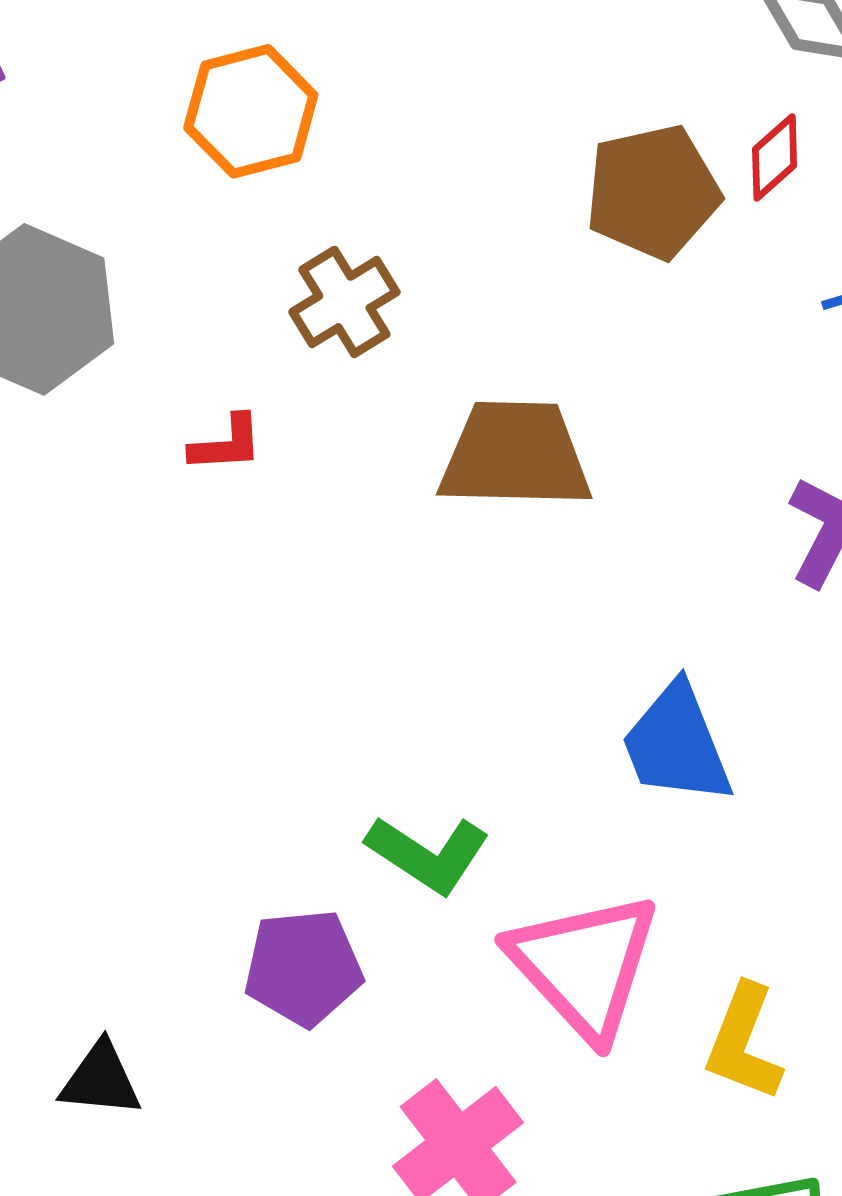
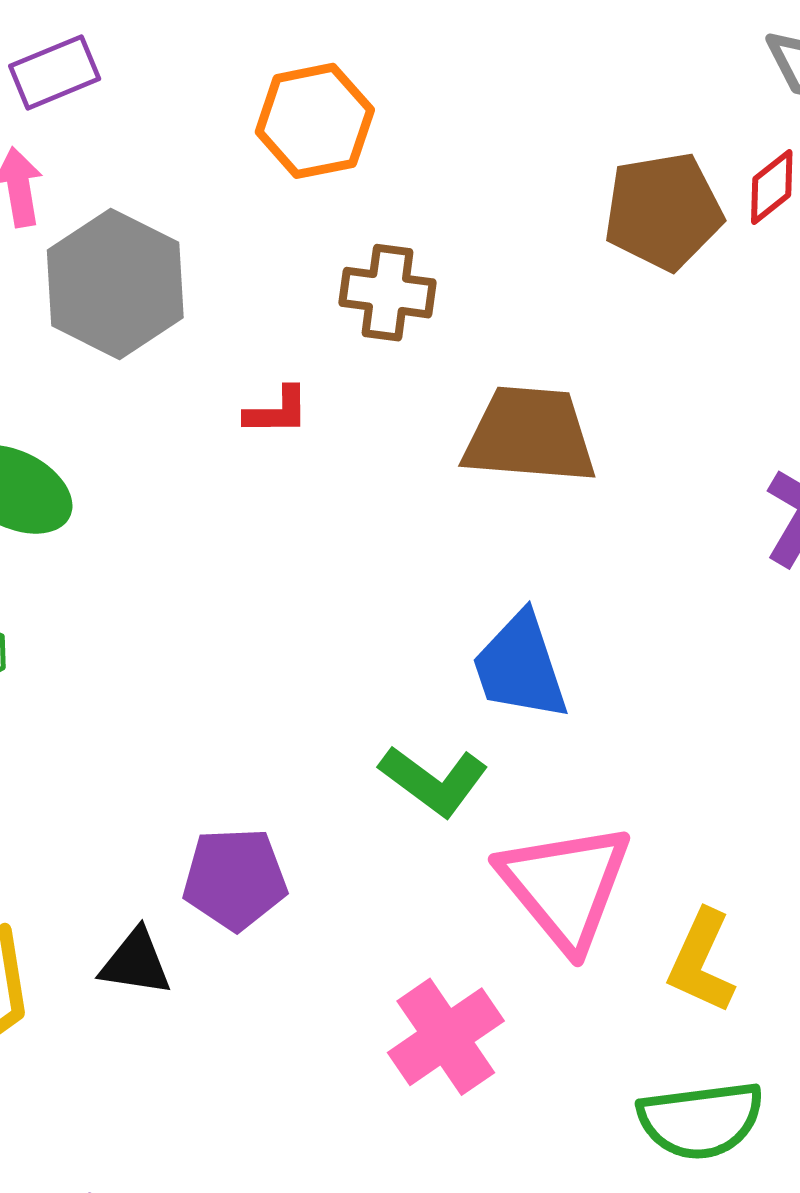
brown cross: (344, 302) -> (388, 293), turned 36
blue trapezoid: (676, 744) -> (520, 667), moved
purple pentagon: (303, 968) -> (235, 879), moved

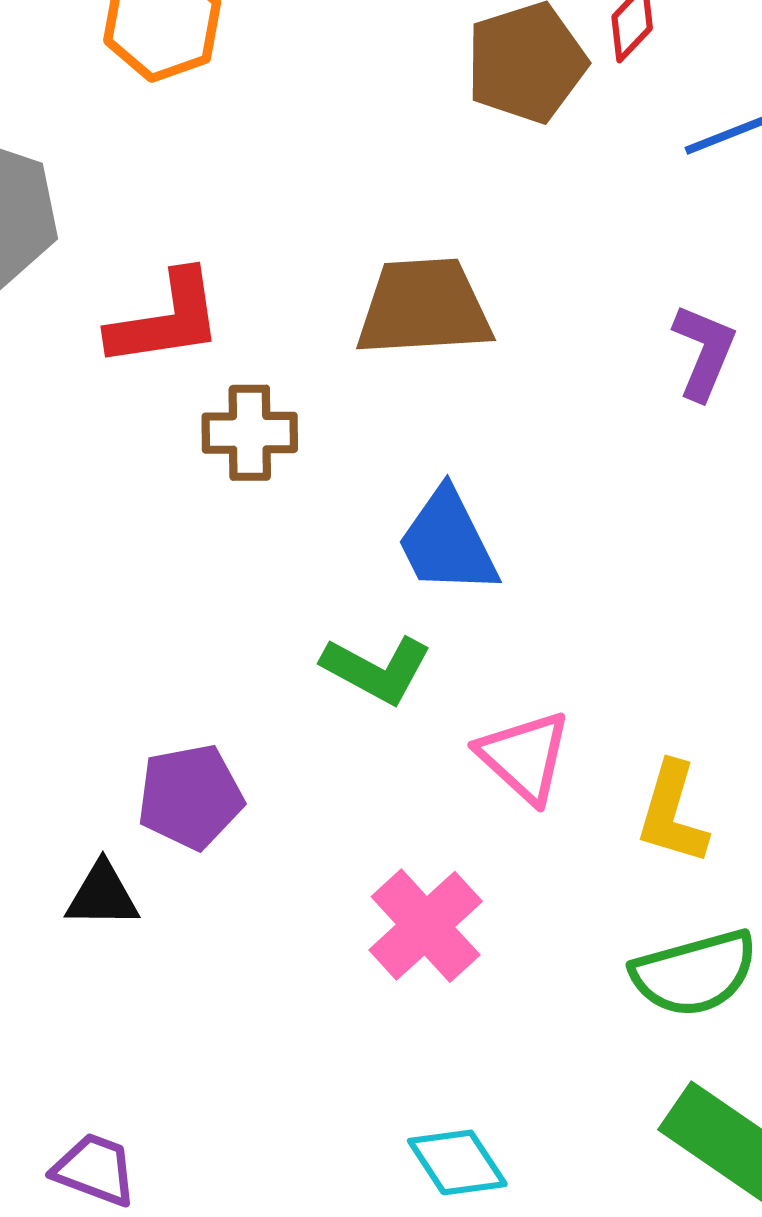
brown cross: (388, 293) -> (250, 433), moved
red L-shape: (277, 411) -> (166, 319), size x1.8
pink triangle: (565, 886) -> (524, 757), size x0.7

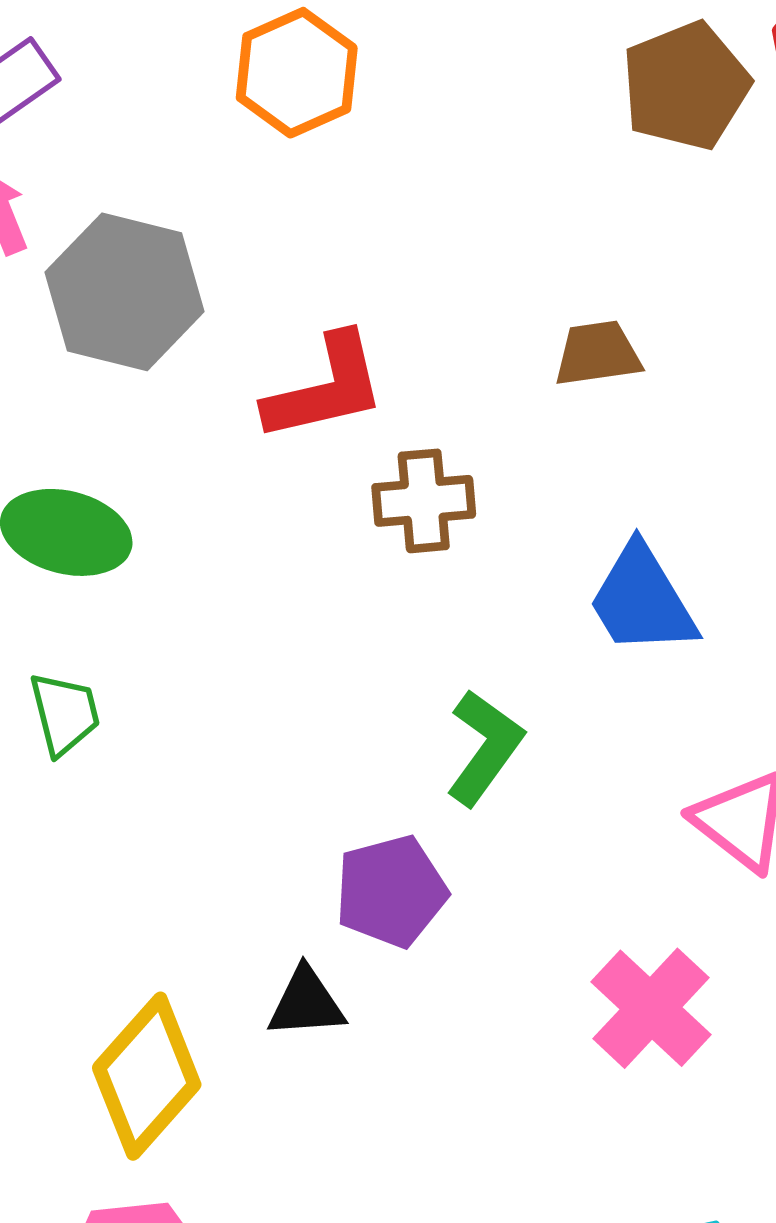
brown trapezoid: (424, 307) -> (598, 354), size x0.6
green L-shape: (377, 669) -> (485, 747), moved, turned -78

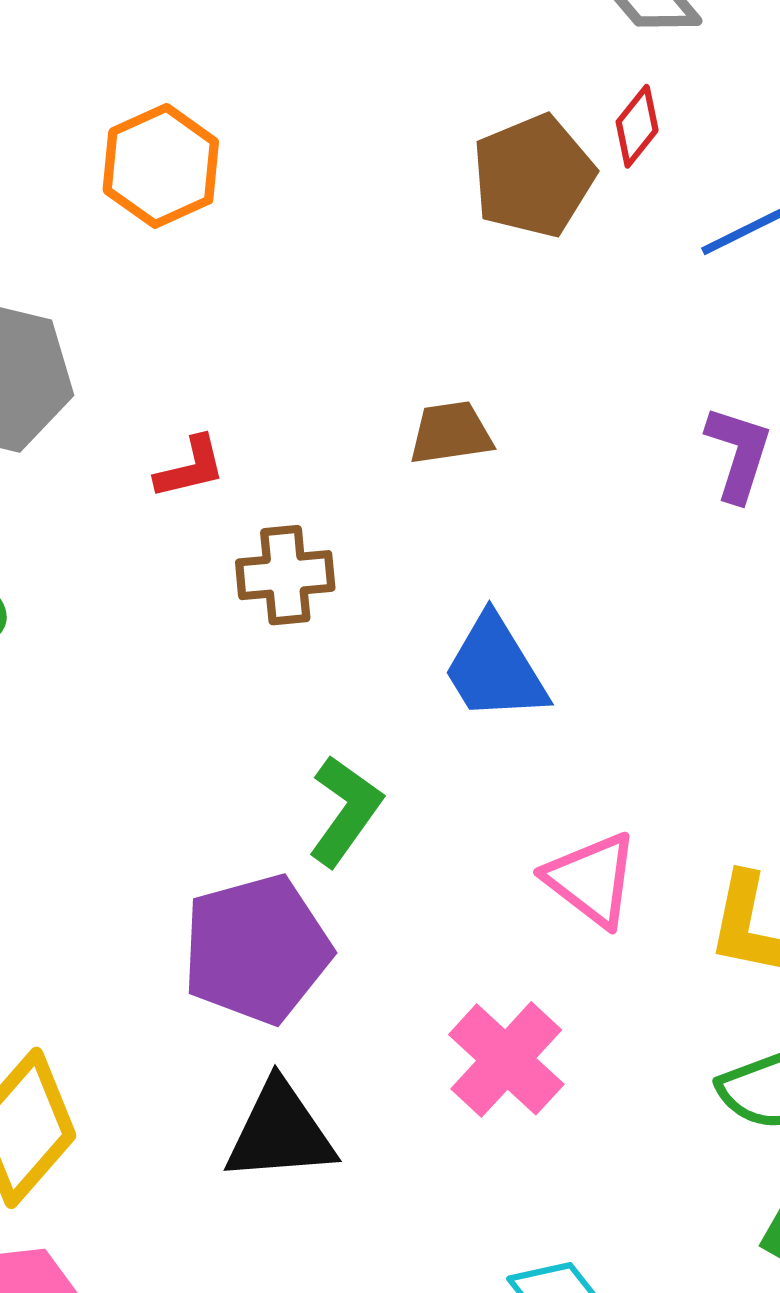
red L-shape: (325, 388) -> (190, 468), size x0.6
purple pentagon: (391, 891) -> (257, 949), size x1.4
black triangle: (306, 1003) -> (280, 1132), moved, size x1.5

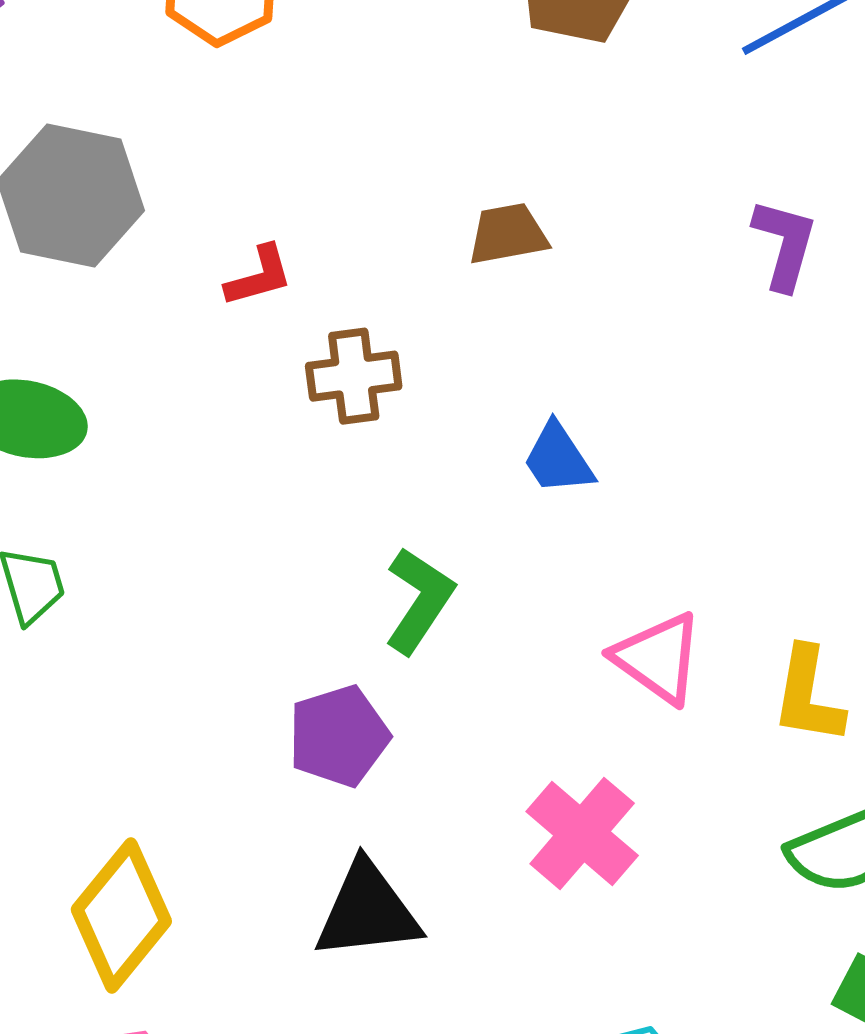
blue trapezoid: (495, 669) -> (558, 459), size x0.7
purple pentagon: (257, 949) -> (339, 736), size x0.7

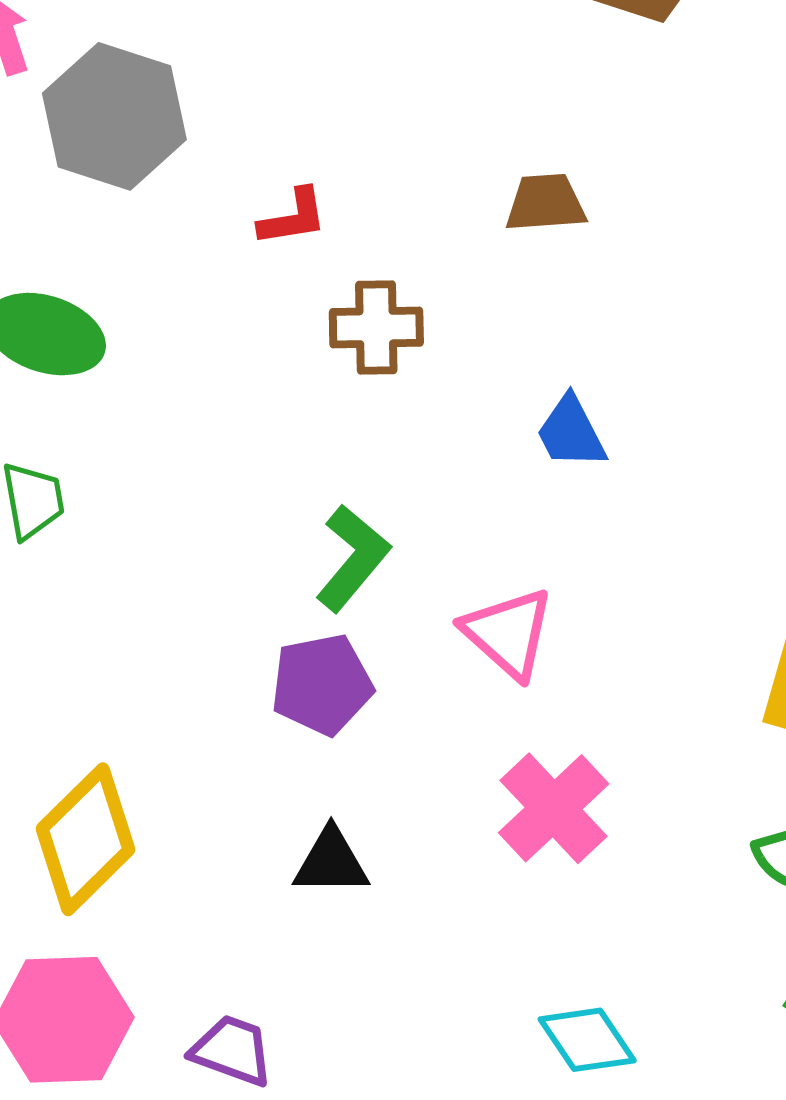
green L-shape: (419, 600) -> (353, 558), moved
pink triangle: (658, 658) -> (508, 633), moved
black triangle: (367, 911) -> (331, 862), size x0.7

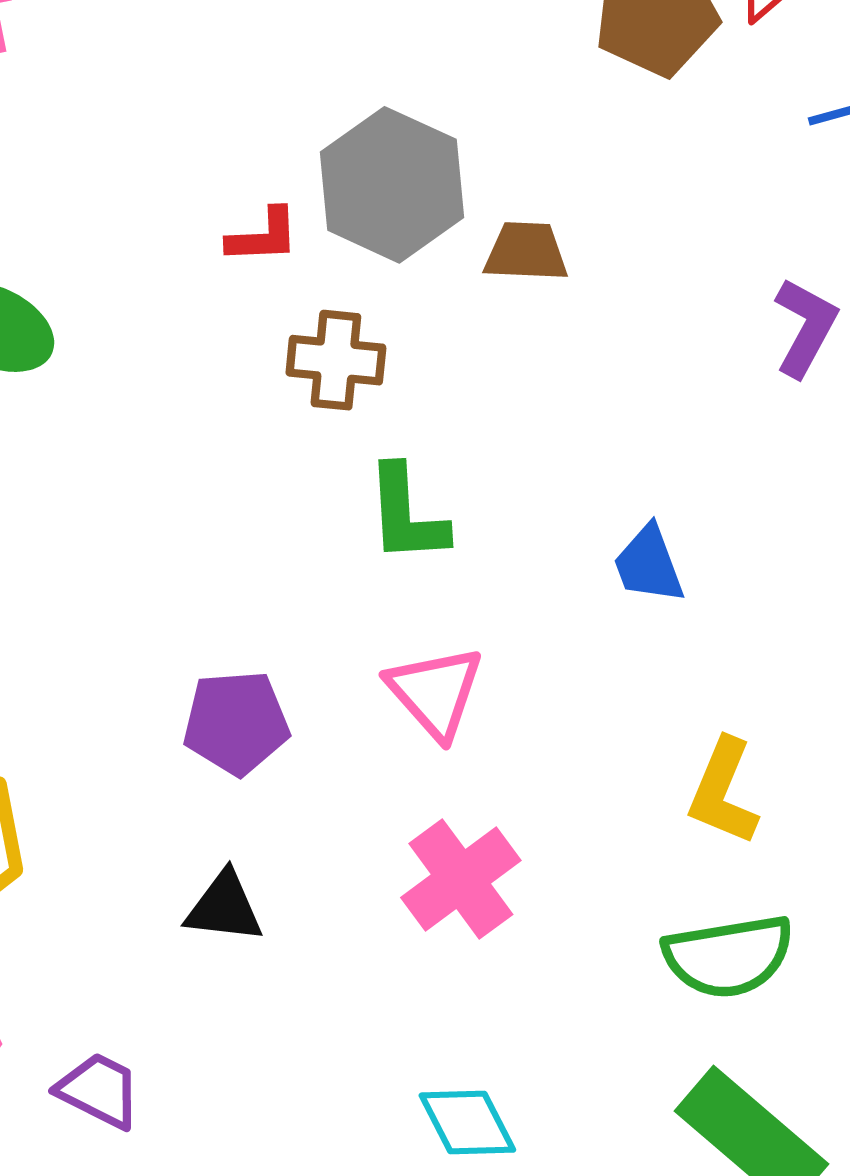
gray hexagon: (114, 116) -> (392, 185), moved
blue trapezoid: (571, 432) -> (649, 564), moved
green L-shape: (353, 558) -> (406, 514), moved, turned 130

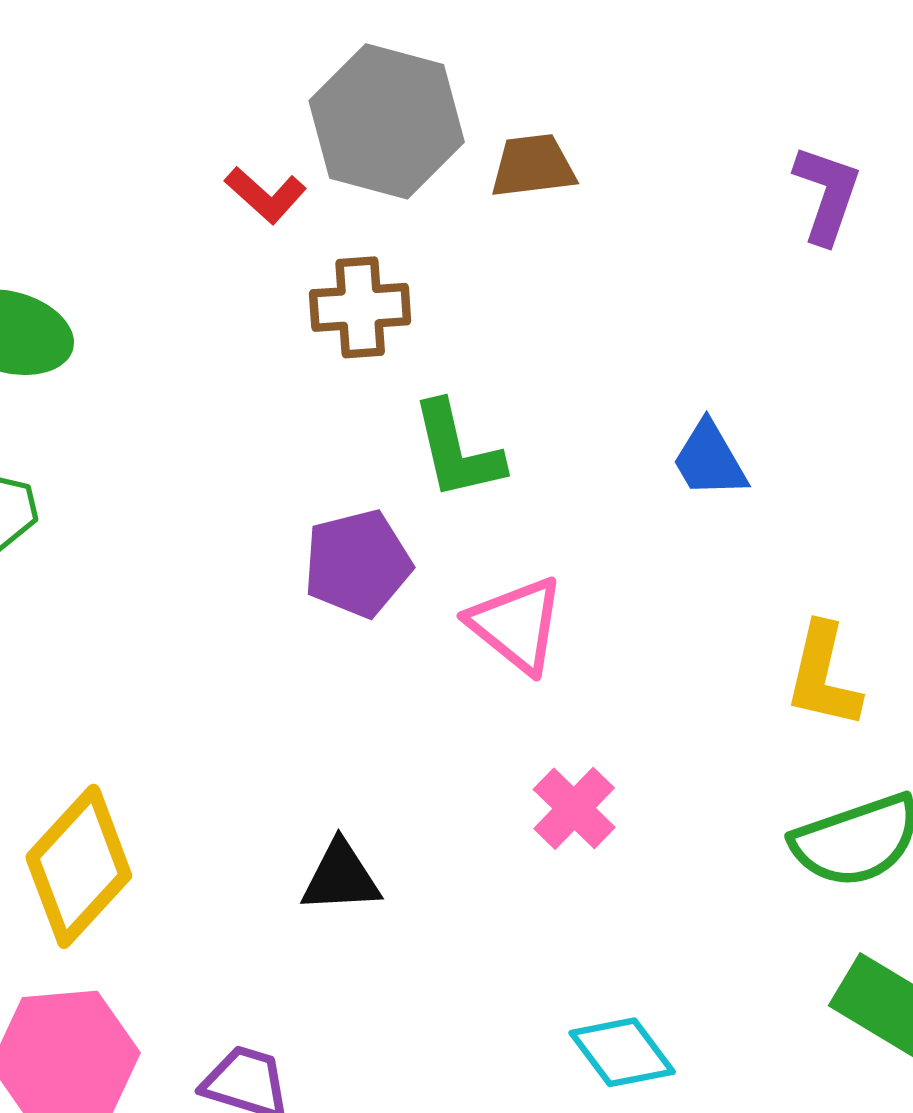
red L-shape: (263, 236) -> (266, 195), turned 54
purple pentagon: (236, 723) -> (357, 564), moved
pink cross: (461, 879) -> (574, 808), size x0.7

